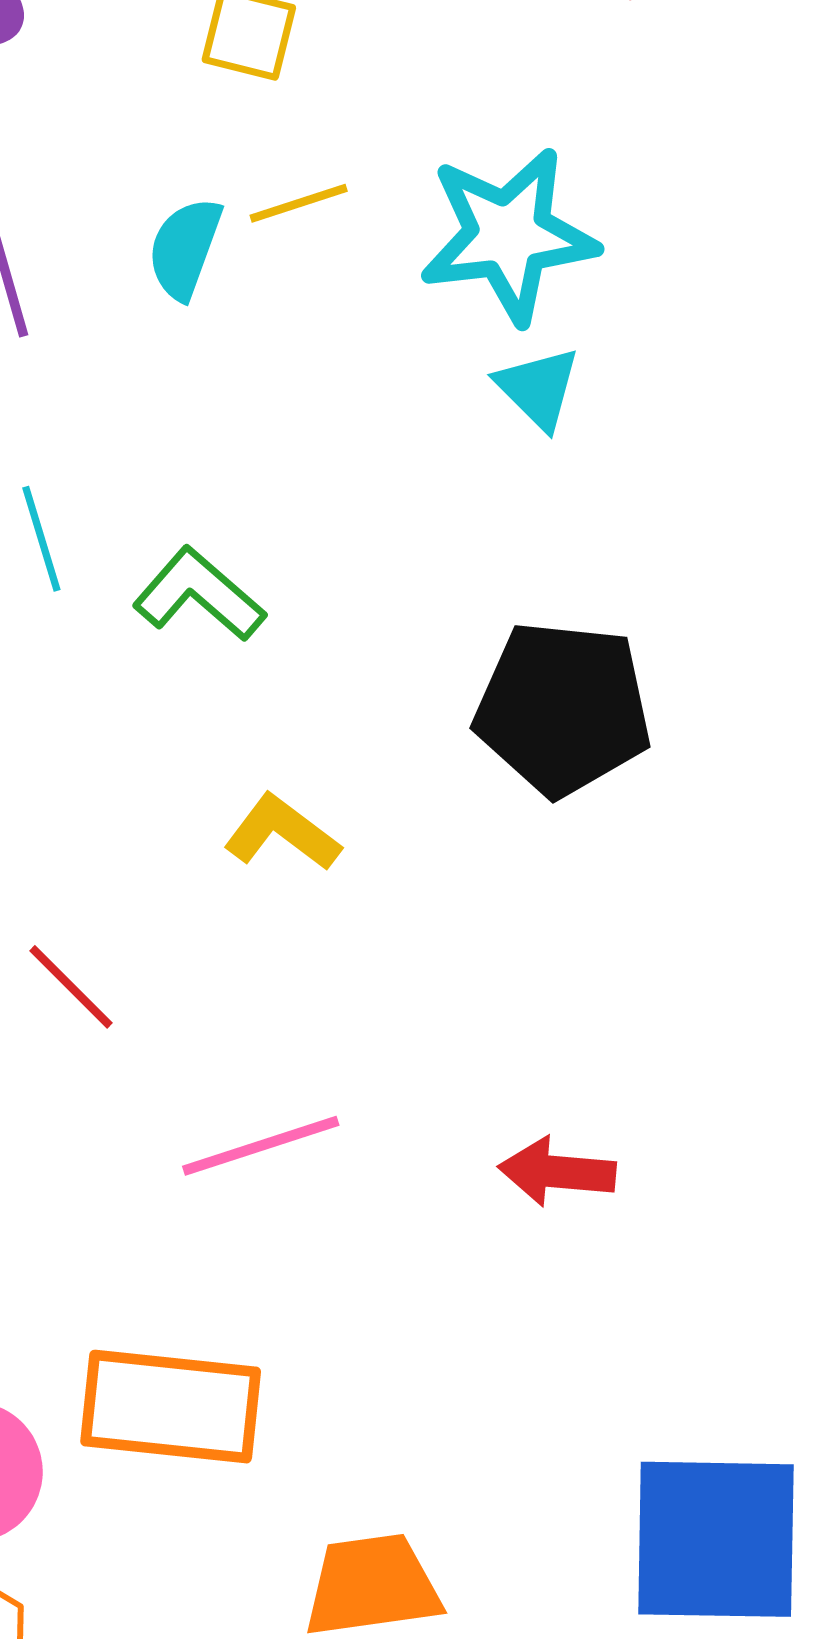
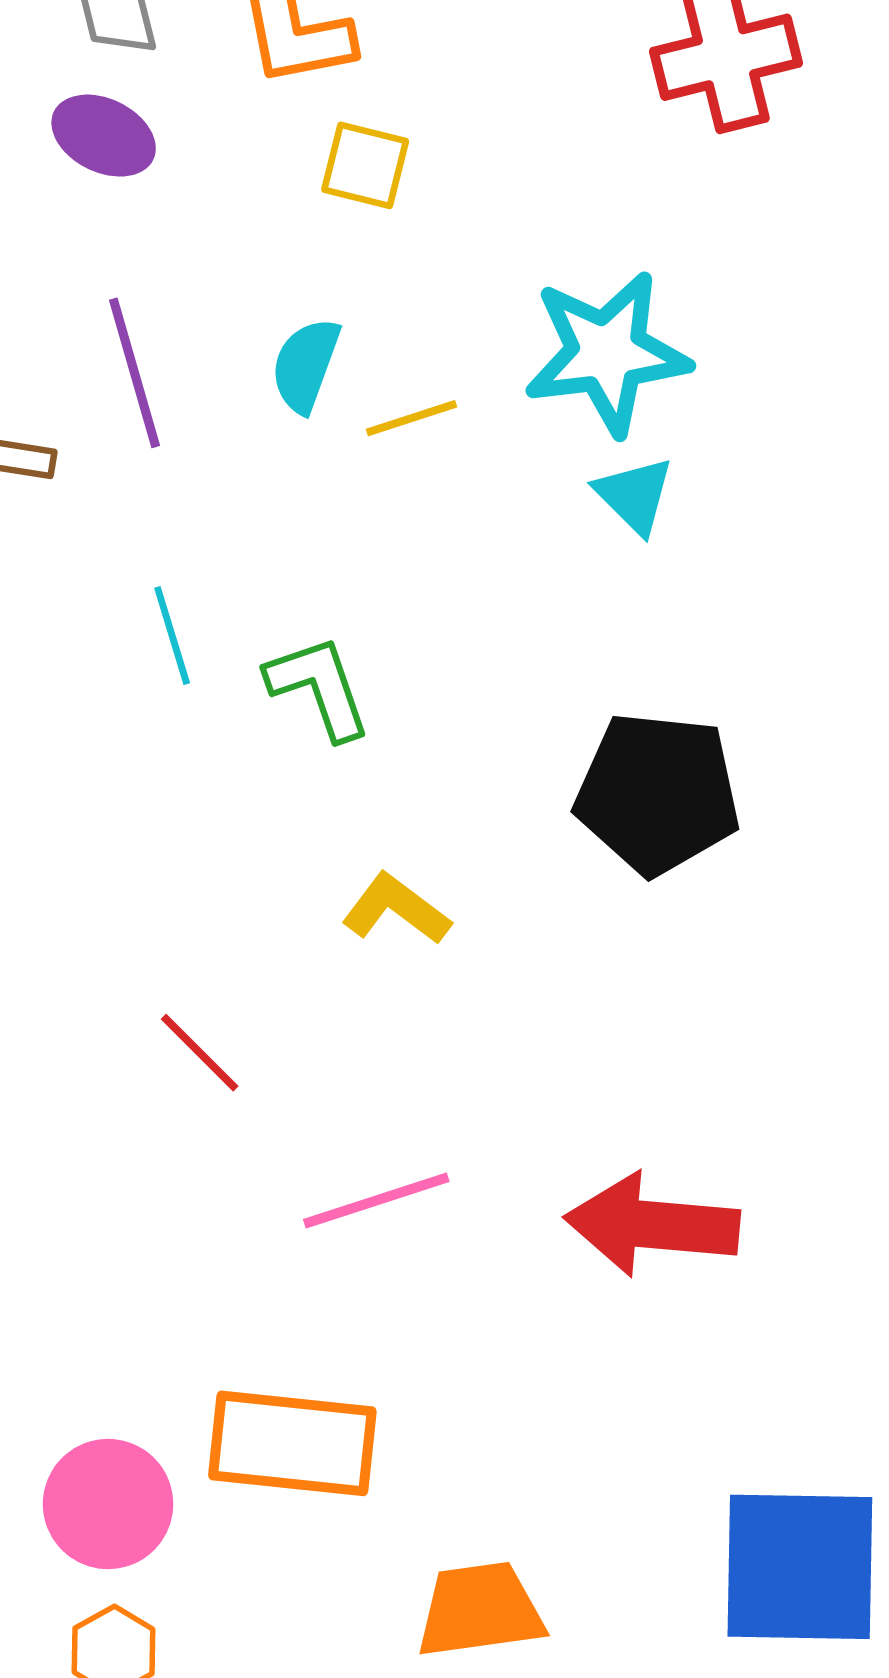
yellow line: (299, 203) -> (412, 418), moved
green L-shape: (199, 594) -> (319, 687), turned 30
red arrow: (557, 1172) -> (652, 1225), size x1.6

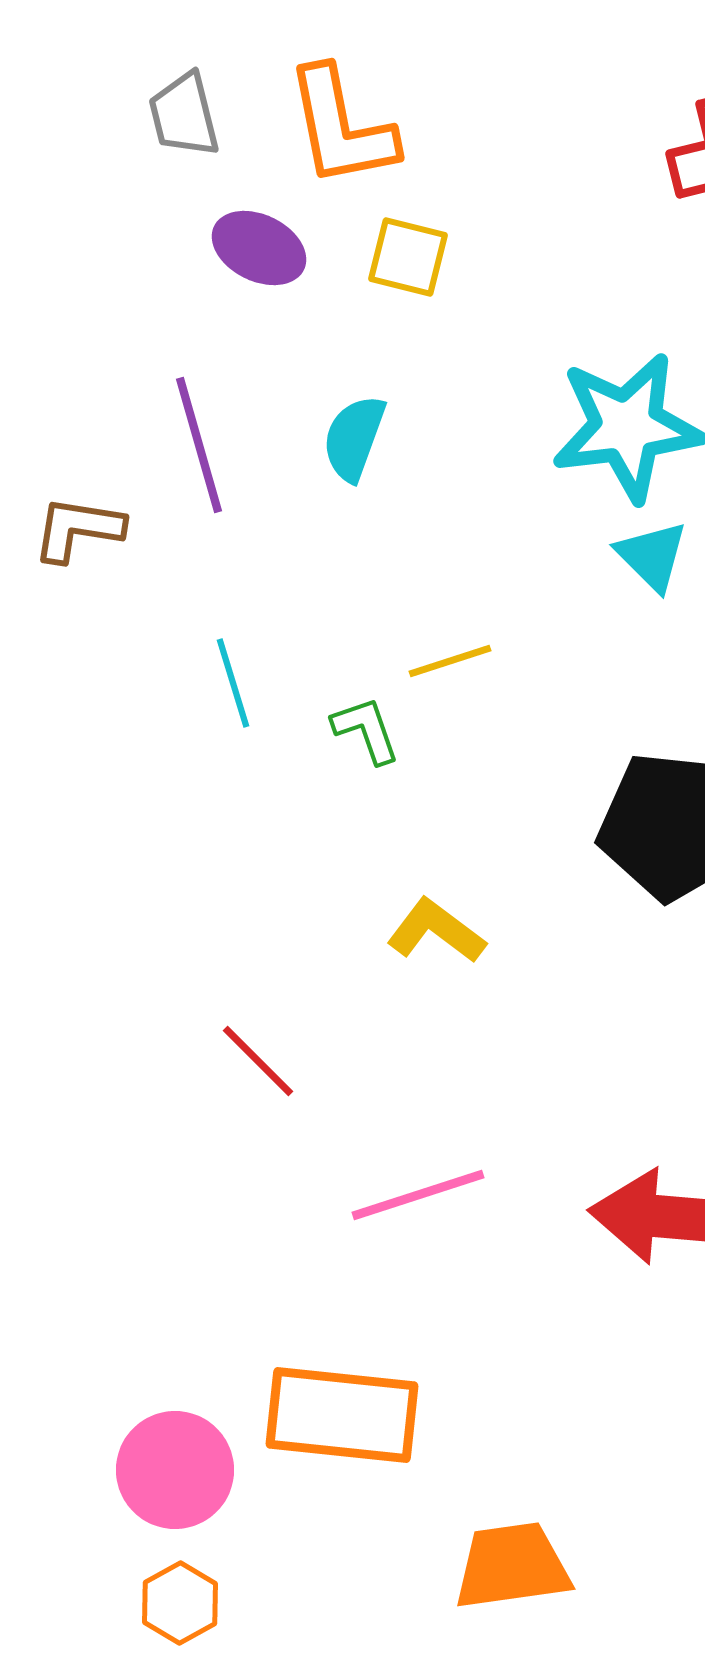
purple ellipse: (104, 136) -> (259, 248), moved
yellow line: (412, 418) -> (450, 661), moved
green L-shape: (319, 687) -> (366, 730), size x0.7

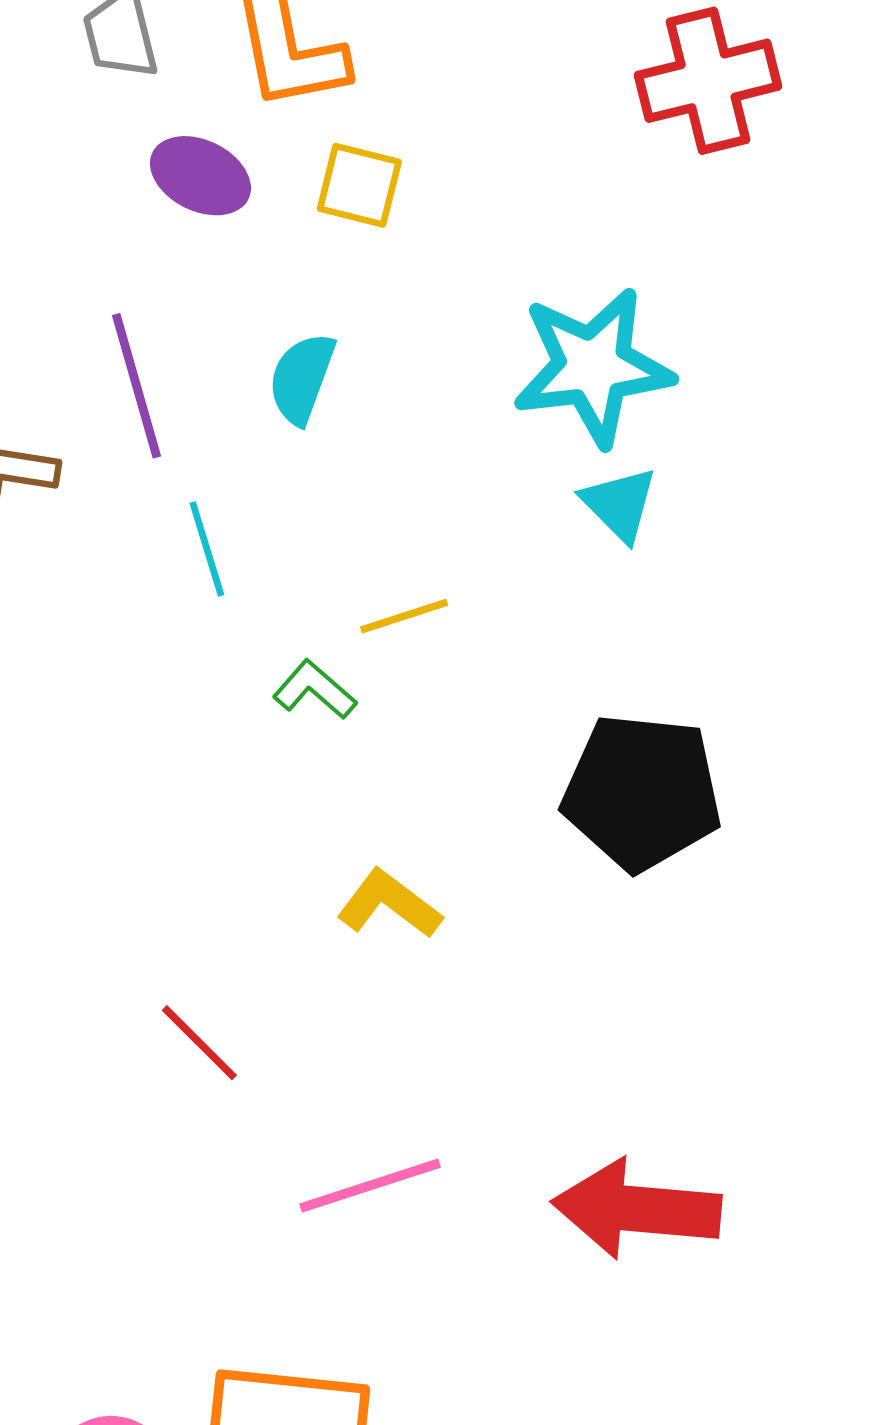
cyan line: (233, 683) -> (207, 549), moved
green L-shape: (366, 730) -> (315, 690), turned -30

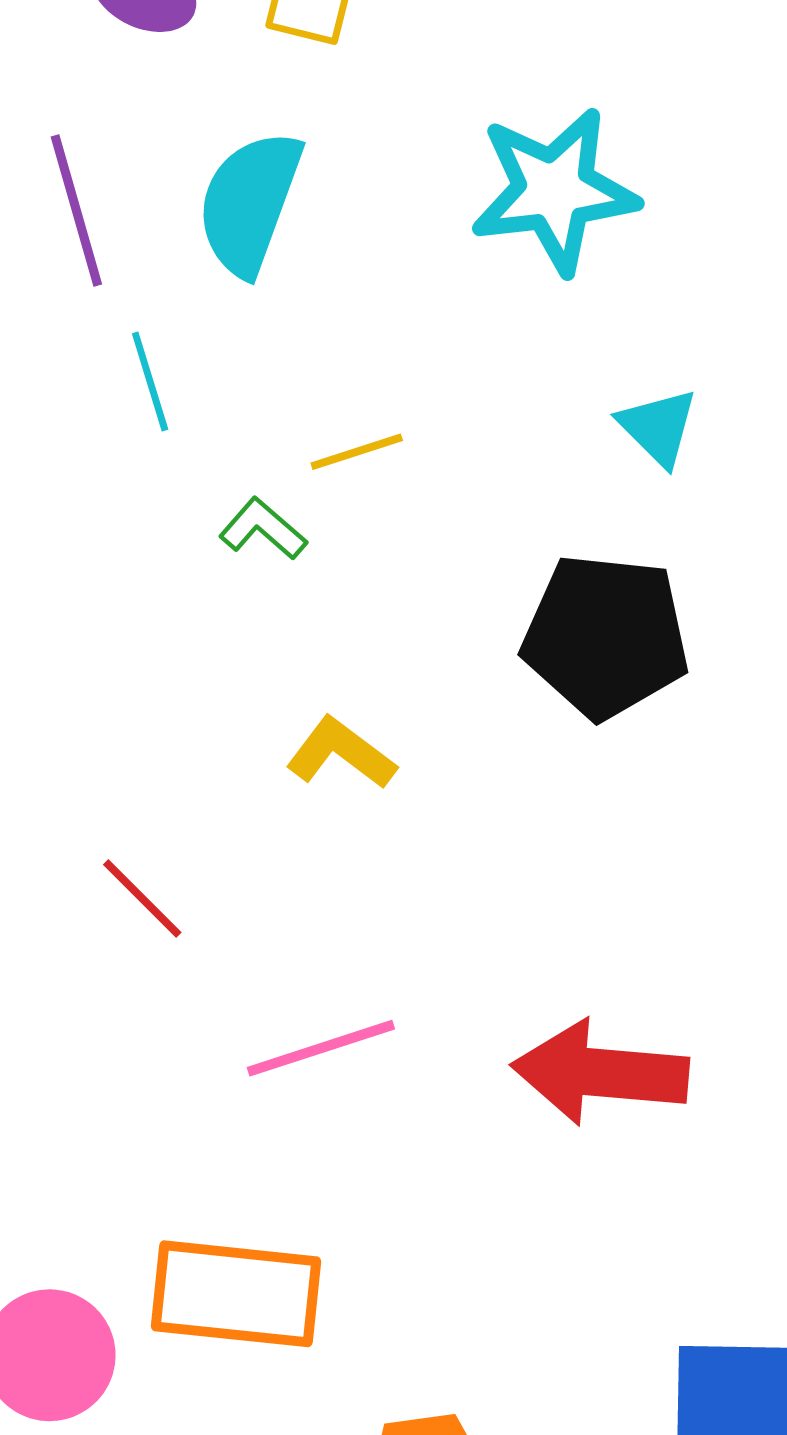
cyan semicircle: (302, 378) -> (249, 203), size x1.5
cyan triangle: (620, 504) -> (658, 427), moved

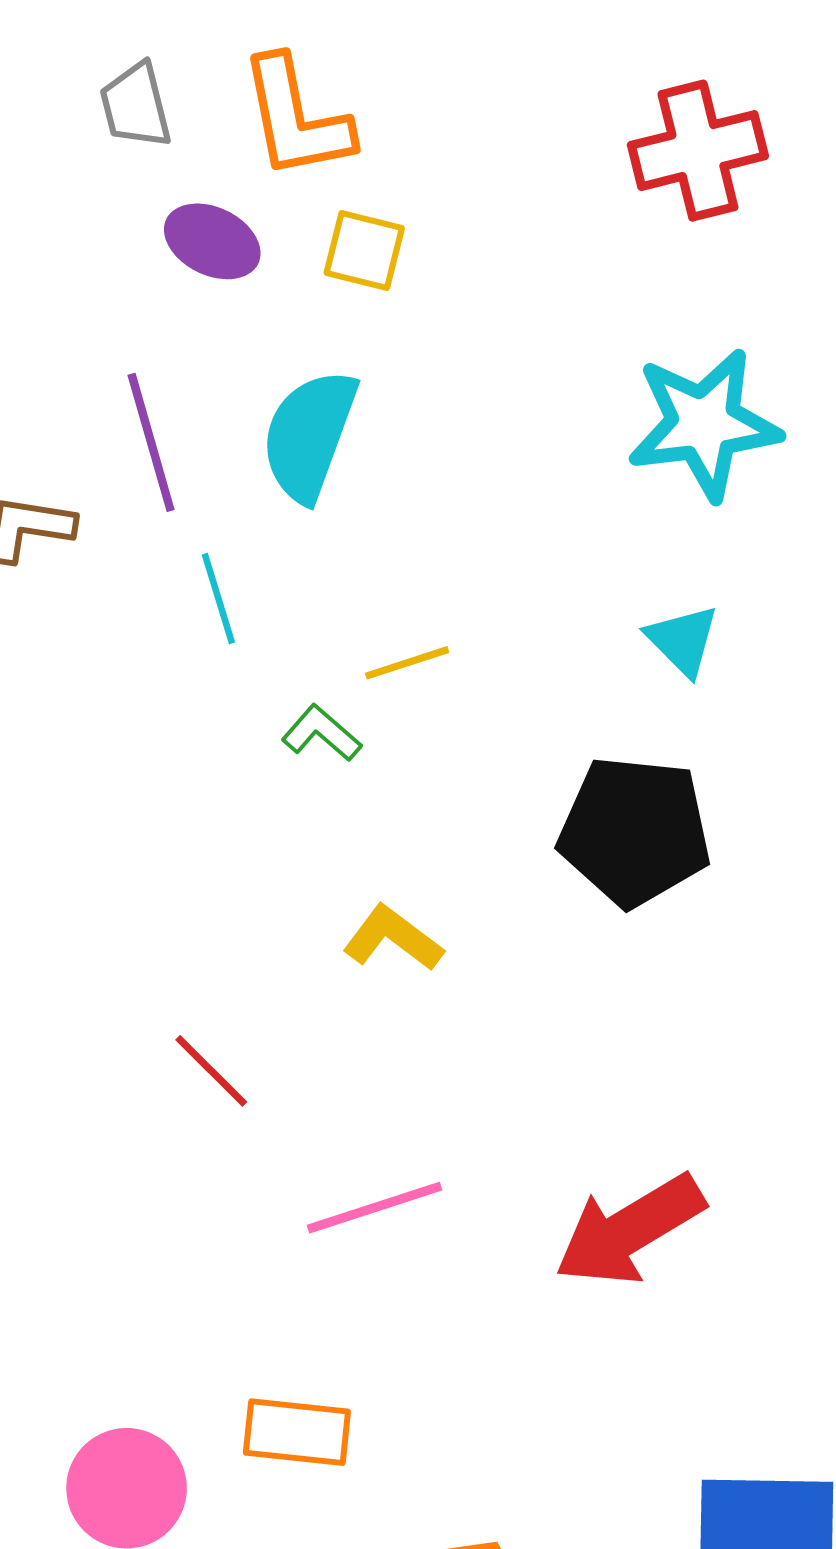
cyan star: (554, 190) -> (704, 424), moved
red arrow: (600, 1073) -> (630, 1230), turned -36
orange rectangle: (236, 1294) -> (297, 1432), size x0.7

